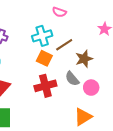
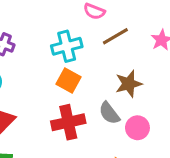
brown line: (64, 45) -> (115, 36), moved

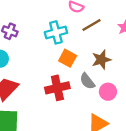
orange square: (69, 80) -> (68, 58), moved

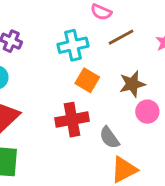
gray semicircle: (87, 81) -> (109, 138), moved
pink circle: (108, 92) -> (147, 112), moved

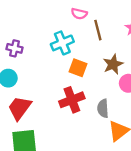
brown line: (121, 37) -> (98, 30), turned -66
gray semicircle: (109, 138) -> (103, 108), turned 42

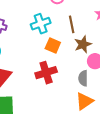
brown line: (98, 30) -> (72, 24), moved
gray semicircle: (103, 108) -> (83, 78), moved

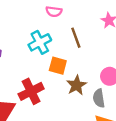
brown star: (83, 44) -> (77, 85), moved
red cross: (46, 73) -> (31, 91), moved

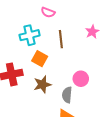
brown star: (77, 85) -> (42, 84), moved

